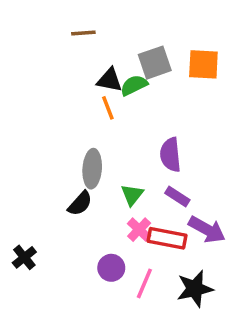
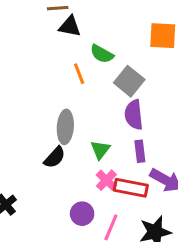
gray square: (155, 63) -> (129, 81), moved, turned -32
black triangle: (110, 80) -> (70, 26), moved
green semicircle: (134, 85) -> (102, 54), turned -125
purple rectangle: (177, 197) -> (140, 151), turned 50

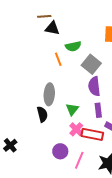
green semicircle: (102, 54) -> (73, 46), turned -42
black semicircle: (55, 157) -> (42, 114), turned -56

